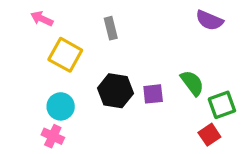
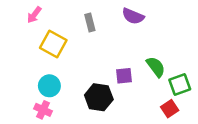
pink arrow: (42, 19) -> (34, 15), turned -78
purple semicircle: (209, 20) -> (133, 16), moved
black hexagon: (115, 91) -> (99, 97), moved

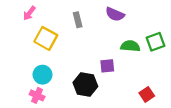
green semicircle: (156, 67) -> (130, 46), moved, turned -48
green square: (180, 85) -> (156, 42), moved

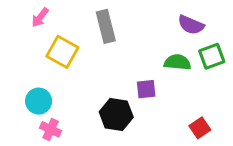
purple semicircle: (115, 14) -> (191, 25), moved
gray rectangle: (78, 20) -> (106, 26), size x1.5
cyan circle: (42, 75) -> (39, 101), moved

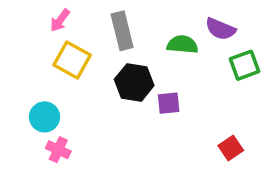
pink arrow: (40, 17) -> (60, 20), moved
green semicircle: (177, 62) -> (182, 44), moved
black hexagon: (116, 115) -> (134, 82), moved

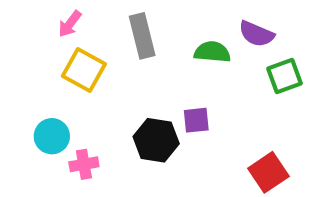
black hexagon: (134, 82) -> (156, 140), moved
red square: (231, 148) -> (268, 172), size x1.4
pink cross: (58, 150) -> (84, 164), moved, turned -35

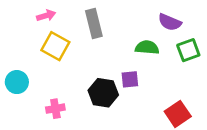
pink arrow: (70, 24) -> (46, 16), turned -144
green semicircle: (212, 52) -> (147, 47), moved
cyan circle: (52, 136) -> (17, 82), moved

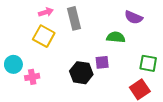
pink arrow: (46, 16) -> (46, 12), moved
green square: (188, 50) -> (148, 63), moved, turned 30
pink cross: (55, 109) -> (32, 77), moved

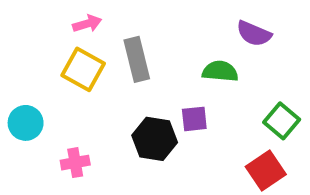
gray rectangle: (74, 18) -> (137, 59), moved
green square: (148, 63) -> (282, 121), turned 30
pink cross: (32, 77) -> (75, 163), moved

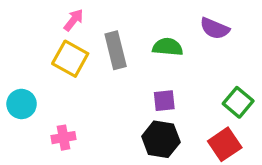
pink arrow: (87, 24) -> (74, 20), turned -35
green semicircle: (220, 71) -> (168, 47), moved
black hexagon: (155, 139) -> (161, 139), moved

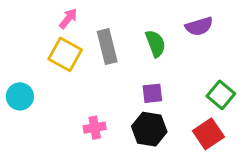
purple semicircle: (215, 28) -> (199, 26), turned -40
green semicircle: (168, 47) -> (155, 43), turned 64
pink cross: (64, 138) -> (95, 128), moved

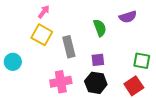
gray rectangle: (107, 47) -> (69, 47), moved
green square: (221, 95) -> (142, 61), turned -30
pink cross: (95, 128) -> (61, 82), size x1.5

